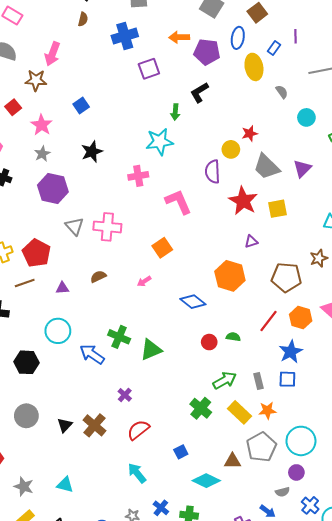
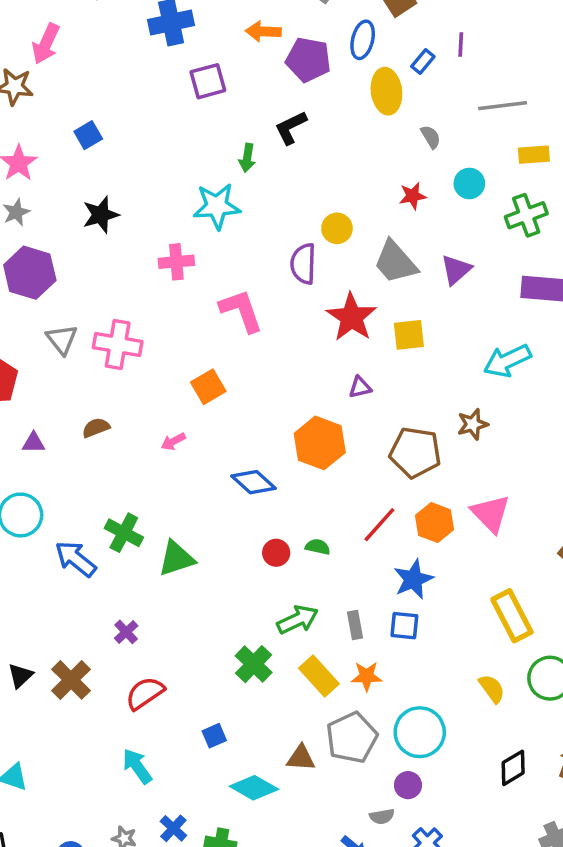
red star: (250, 133) -> (413, 196), moved

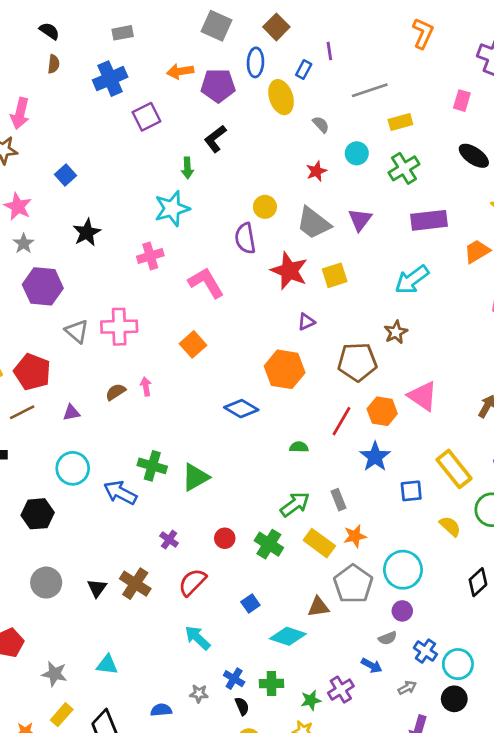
pink arrow: (173, 441) -> (146, 386), moved, turned 120
red circle: (276, 553) -> (225, 538), moved
blue square: (404, 626) -> (411, 491), moved

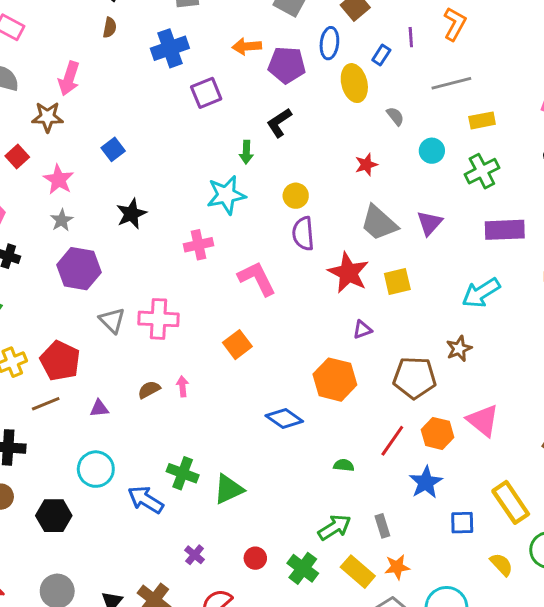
orange L-shape: (423, 33) -> (455, 24), moved
red star: (316, 171) -> (366, 165), moved
yellow circle: (265, 207) -> (296, 196), moved

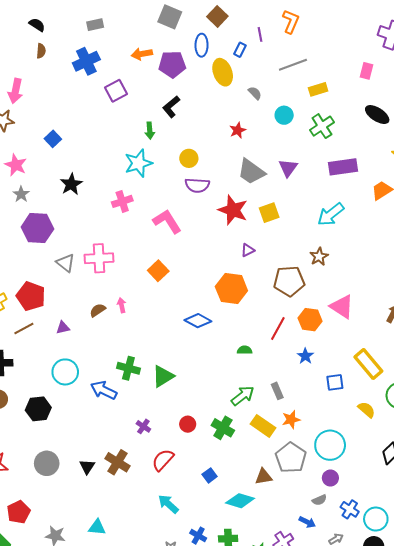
purple semicircle: (303, 234) -> (197, 185), turned -75
blue star: (426, 482) -> (305, 356), size x0.7

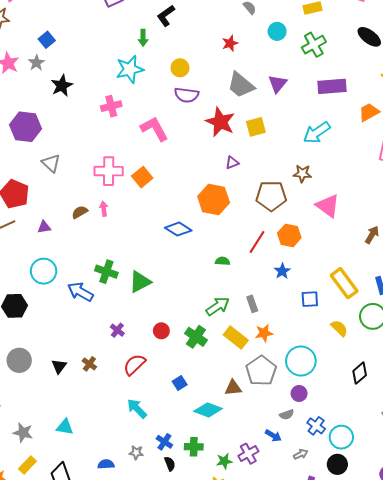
gray star: (21, 194) -> (36, 63), moved
brown star: (319, 257) -> (302, 174), turned 30
pink cross: (99, 258) -> (109, 171), moved
pink triangle: (342, 307) -> (328, 206), moved
brown cross: (118, 462) -> (89, 364), size x0.6

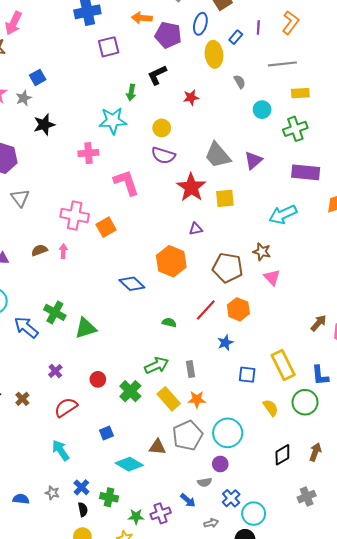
red star: (230, 43) -> (191, 97), moved
pink triangle: (328, 206) -> (272, 277), moved, size x0.7

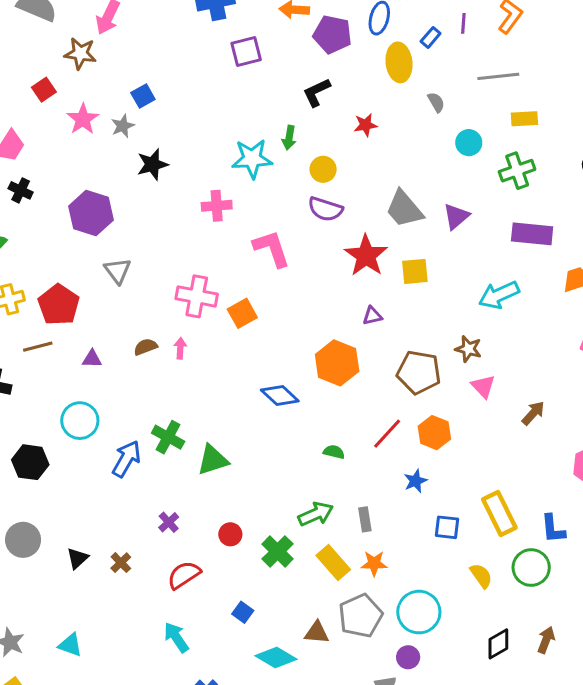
green arrow: (131, 92) -> (289, 138), moved
brown arrow: (319, 323) -> (533, 413), moved
blue arrow: (26, 327) -> (126, 459), turned 80
blue square: (106, 433) -> (243, 612), turned -32

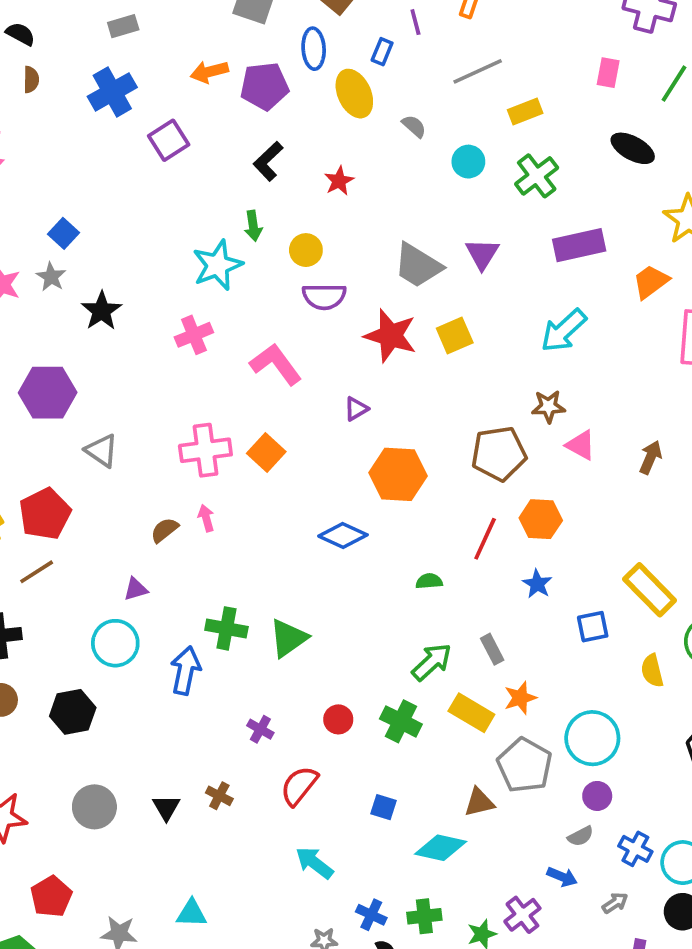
red pentagon: (59, 305) -> (45, 514), turned 30
purple triangle: (372, 316) -> (356, 409), moved
purple triangle: (92, 359) -> (136, 589), moved
yellow semicircle: (481, 576) -> (652, 671), turned -140

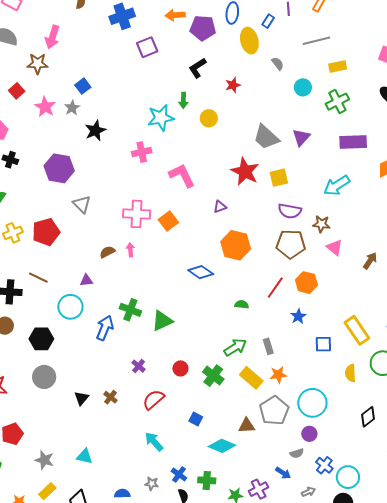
purple semicircle: (324, 296) -> (290, 211), moved
brown line: (37, 572) -> (38, 278), moved, turned 48
gray circle: (94, 807) -> (44, 377), moved

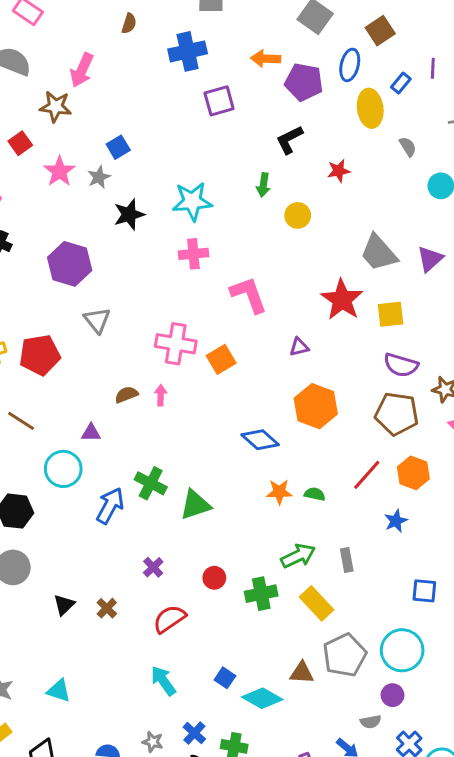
cyan star: (161, 118) -> (192, 201), moved
blue square: (323, 344) -> (424, 591), moved
orange star: (278, 375) -> (279, 492), moved
green cross: (213, 376) -> (261, 594), turned 35
blue square: (196, 419) -> (225, 678), moved

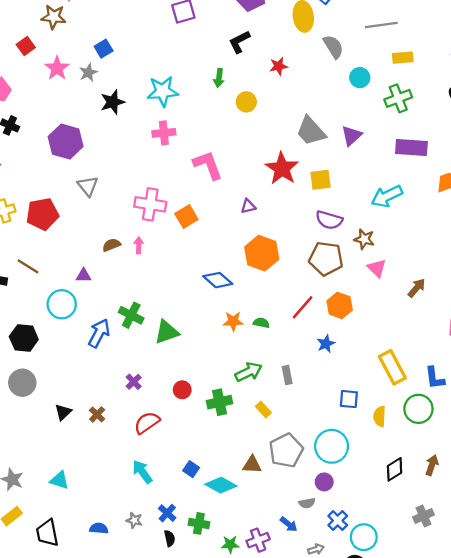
gray semicircle: (408, 147) -> (333, 47), size x1.5
yellow rectangle: (317, 603) -> (263, 410), size x0.6

